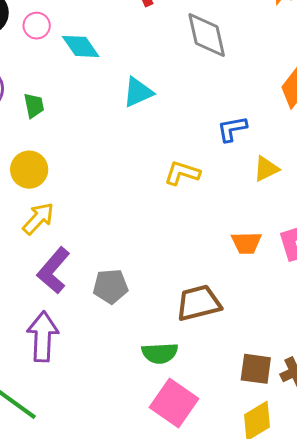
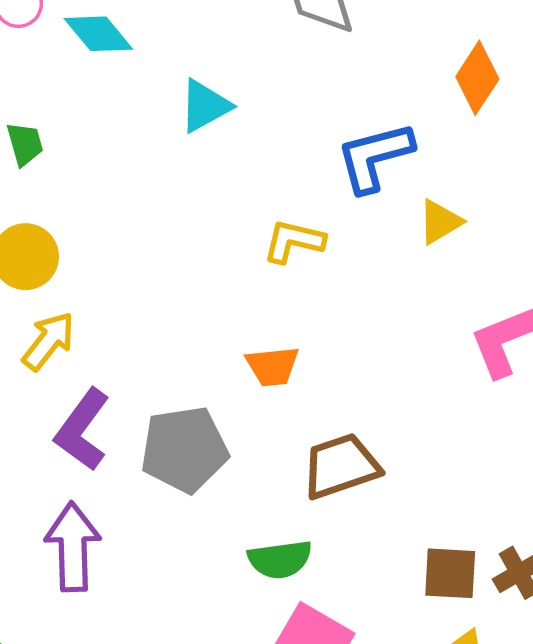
blue L-shape: (232, 129) -> (375, 157), size x1.5
orange trapezoid: (246, 243) -> (273, 366), moved
gray pentagon: (111, 286) -> (184, 449), size x1.4

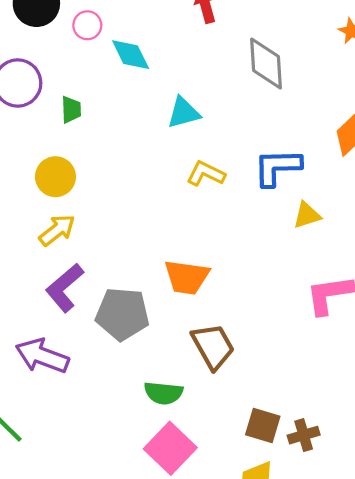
yellow L-shape: (294, 241) -> (206, 174), moved
orange trapezoid: (273, 366) -> (187, 277), size x1.4
brown trapezoid: (341, 466) -> (213, 346), turned 66
purple arrow: (73, 547) -> (42, 356), turned -81

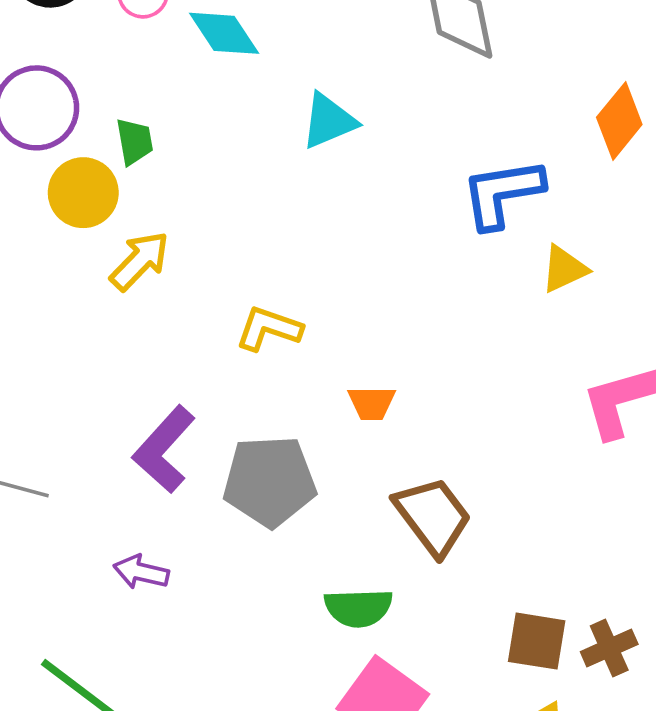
yellow L-shape: (206, 174) -> (269, 328), moved
yellow circle: (55, 177) -> (83, 193), moved
yellow arrow: (57, 230) -> (140, 261), moved
orange trapezoid: (187, 277) -> (372, 403), size x0.6
purple arrow: (42, 356) -> (141, 572), size x0.6

